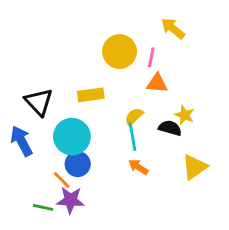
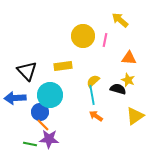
orange triangle: (157, 83) -> (129, 58), moved
blue arrow: (21, 141) -> (15, 98), turned -65
blue circle: (78, 164) -> (40, 112), moved

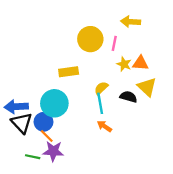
yellow arrow: (120, 20) -> (131, 22), turned -36
black triangle: (27, 71) -> (22, 123), moved
yellow star: (128, 80) -> (124, 64), moved
yellow triangle: (135, 116) -> (147, 87), moved, turned -42

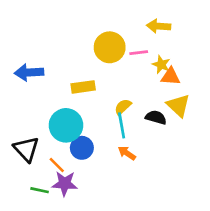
pink line: (114, 43) -> (139, 53), turned 72
yellow star: (124, 64) -> (161, 65), moved
blue arrow: (16, 107) -> (29, 72), moved
blue circle: (43, 122) -> (82, 148), moved

